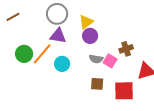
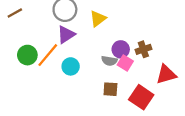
purple triangle: (58, 36) -> (66, 35), turned -42
purple circle: (90, 36) -> (121, 49), moved
red square: (124, 91) -> (141, 97), turned 35

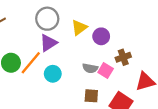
purple circle: (121, 49) -> (101, 36), moved

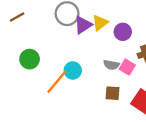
purple triangle: (48, 43) -> (83, 25), moved
orange line: (31, 63) -> (57, 82), moved

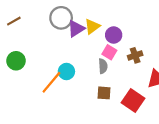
green circle: (30, 59) -> (16, 61), moved
gray semicircle: (111, 65) -> (103, 66), turned -104
pink square: (127, 67) -> (109, 52), moved

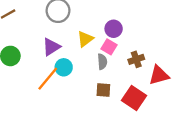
yellow triangle: (92, 26) -> (85, 39), moved
purple triangle: (76, 29) -> (51, 47), moved
brown cross: (135, 55) -> (136, 59), moved

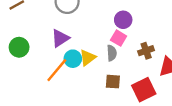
yellow triangle: (85, 39) -> (88, 58), moved
red square: (134, 98) -> (144, 90), turned 30

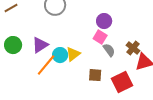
purple triangle: (60, 38) -> (40, 45), moved
brown cross: (146, 51) -> (133, 48), moved, turned -32
gray semicircle: (112, 53) -> (109, 50), moved, turned -32

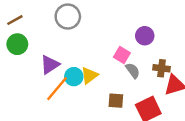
purple circle: (104, 21) -> (145, 36), moved
green circle: (13, 45) -> (17, 44), moved
brown cross: (133, 48) -> (162, 68), turned -32

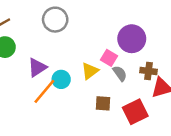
purple circle: (145, 36) -> (132, 39), size x1.5
yellow triangle: (89, 75) -> (90, 71), moved

